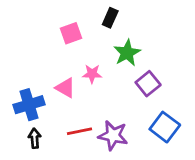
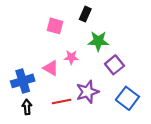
pink square: (71, 33) -> (55, 26), turned 35
green star: (127, 53) -> (98, 41), turned 30
purple star: (113, 135) -> (87, 92), moved, turned -30

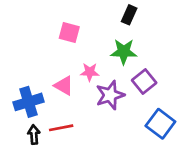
black rectangle: (85, 14) -> (129, 15), moved
purple star: (87, 92) -> (110, 95), moved
red line: (62, 102) -> (61, 128), moved

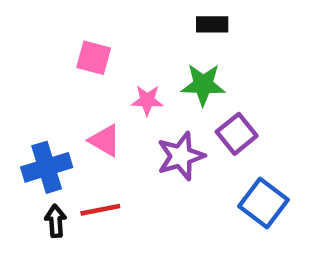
black rectangle: (129, 15) -> (212, 24), turned 66
pink square: (69, 33) -> (94, 58), moved
pink star: (90, 72) -> (147, 100), moved

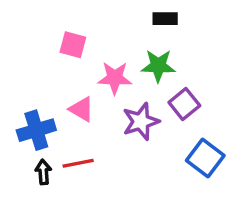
pink star: (147, 100) -> (115, 78), size x1.4

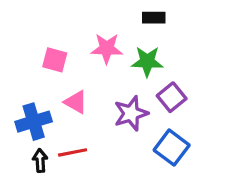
pink square: (73, 45) -> (55, 60), moved
pink star: (115, 78) -> (107, 48), moved
blue square: (205, 158) -> (172, 148), moved

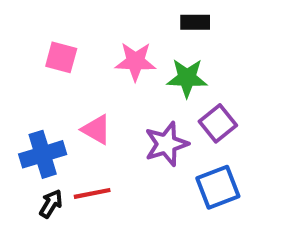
pink square: (55, 60) -> (61, 57), moved
blue square: (172, 148) -> (218, 187), turned 32
black arrow: (40, 161) -> (51, 204), turned 35

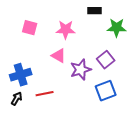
green star: (187, 78) -> (117, 28), moved
pink triangle: (96, 130) -> (59, 56), moved
black arrow: (51, 204) -> (17, 99), moved

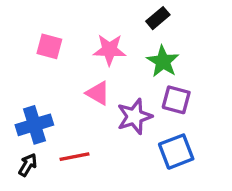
black rectangle: (95, 11) -> (158, 18), turned -40
green star: (117, 28) -> (163, 61), moved, turned 30
purple square: (106, 60) -> (176, 100), turned -36

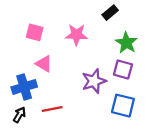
green star: (163, 61) -> (126, 43), moved
pink triangle: (98, 93) -> (44, 64), moved
blue square: (176, 152) -> (123, 106), turned 35

